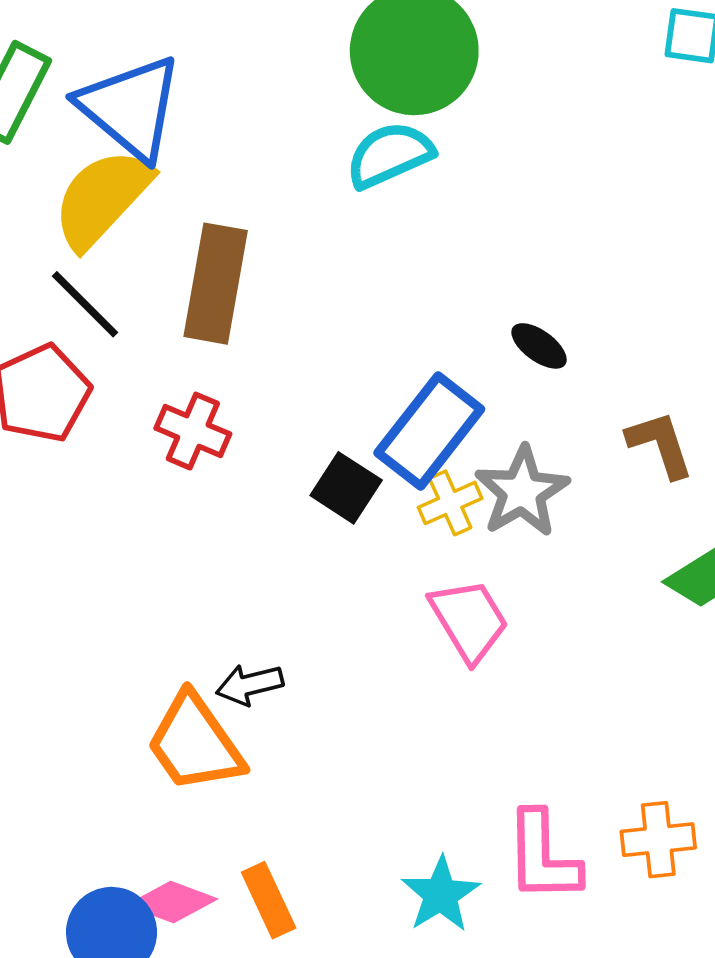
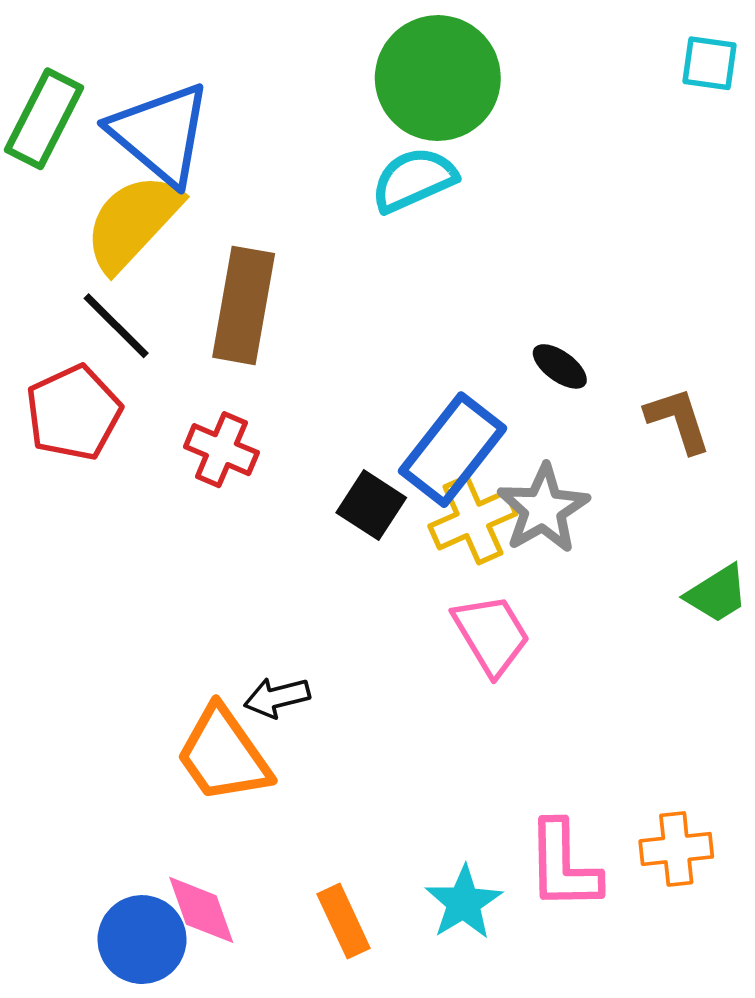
brown L-shape: (660, 444) -> (678, 420), moved
yellow cross: (450, 503) -> (473, 520), size x1.4
orange rectangle: (269, 900) -> (344, 921), moved
pink diamond: (172, 902) -> (201, 910), turned 50

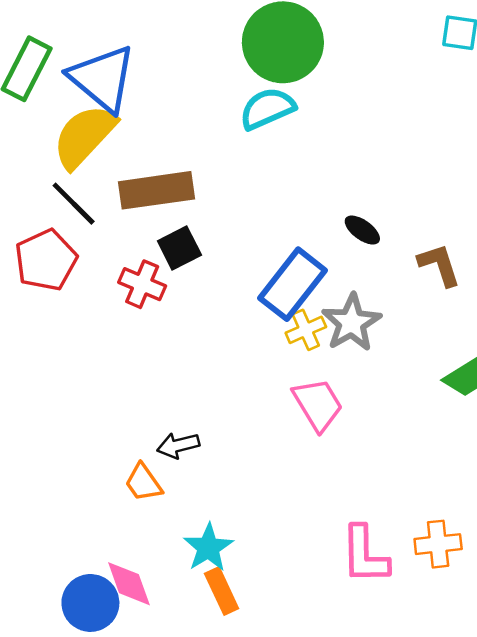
brown rectangle: (244, 305) -> (157, 190), turned 72
black square: (371, 505) -> (179, 248), moved, turned 30
yellow cross: (473, 520) -> (306, 330), size x0.7
orange trapezoid: (223, 755) -> (143, 483), size x0.6
cyan star: (464, 903) -> (208, 548), moved

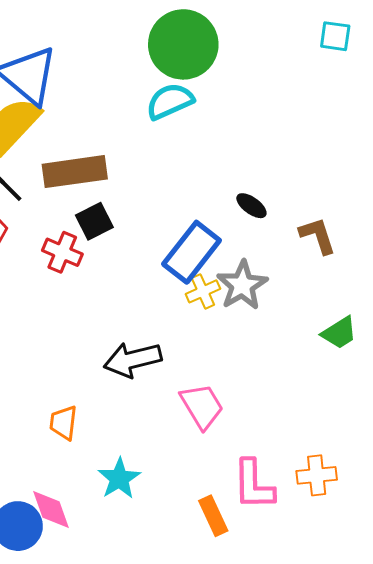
pink trapezoid: (318, 404) -> (202, 406), moved
black arrow: (178, 445) -> (133, 360), moved, size x1.6
orange trapezoid: (143, 483) -> (63, 423), turned 42
orange rectangle: (222, 591) -> (213, 516), moved

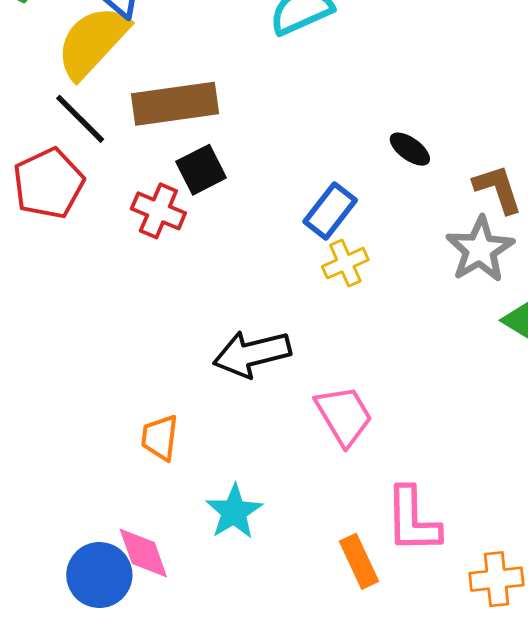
blue rectangle: (192, 252) -> (330, 211), size x0.7
gray star: (242, 285) -> (480, 249), moved
orange cross: (317, 475) -> (496, 579), moved

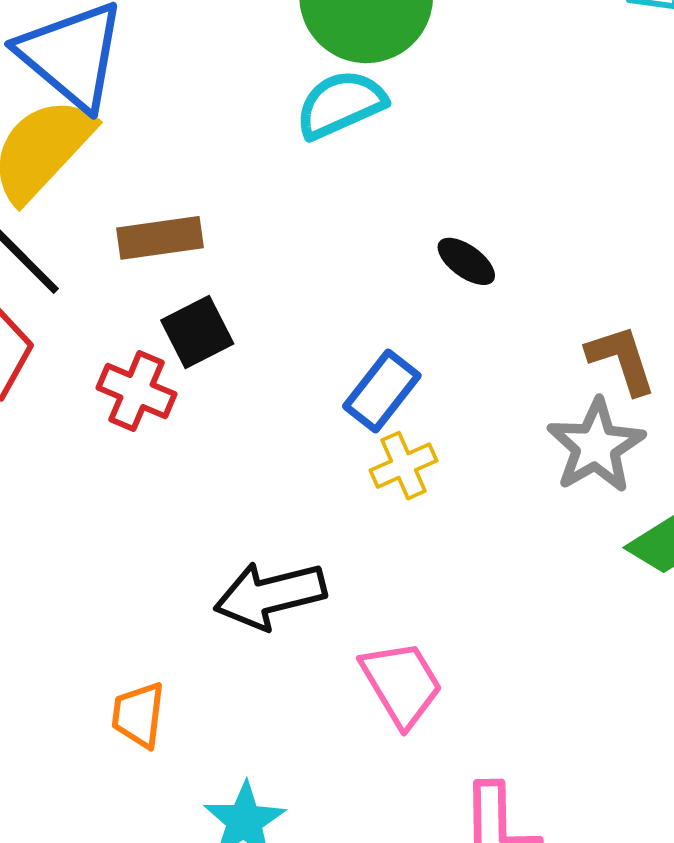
brown rectangle: (175, 104) -> (160, 238), size x0.7
black ellipse: (410, 149) -> (466, 261), moved

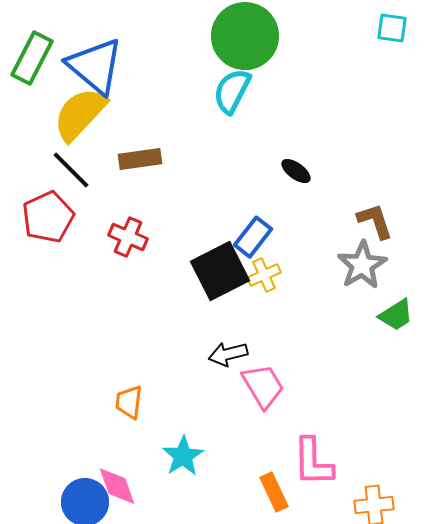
cyan semicircle: (341, 104) -> (232, 91), turned -39
black square: (197, 332) -> (220, 271), moved, size x1.6
black arrow: (270, 595) -> (228, 354), moved, size x0.7

